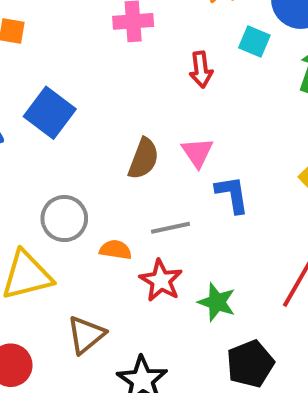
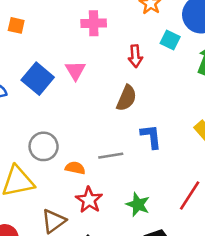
pink triangle: (197, 152) -> (75, 70), moved
brown semicircle: (144, 159) -> (127, 98), moved
red star: (161, 281) -> (89, 200), moved

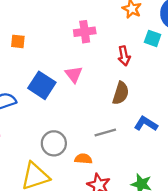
blue L-shape: (151, 136) -> (146, 124), turned -45
gray line: (111, 156) -> (105, 132), moved

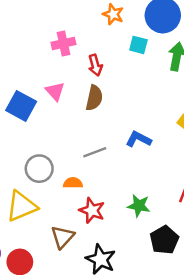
red arrow: (124, 56) -> (95, 65), moved
brown semicircle: (121, 93) -> (94, 98), moved

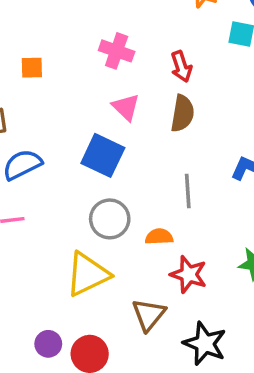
pink cross: (63, 43) -> (117, 51), moved, turned 35
blue square: (21, 106) -> (103, 155), moved
gray line: (95, 152) -> (188, 191), turned -70

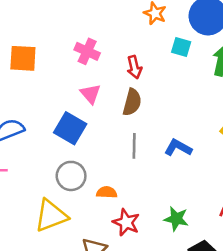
orange square: (32, 68) -> (23, 58), size x1.6
gray line: (188, 191) -> (134, 146), moved

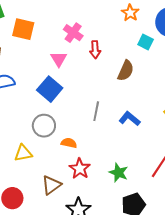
red arrow: (134, 67) -> (95, 50), moved
pink triangle: (90, 94) -> (59, 59), moved
brown semicircle: (132, 102) -> (126, 71), moved
yellow triangle: (51, 216) -> (23, 153), size x0.7

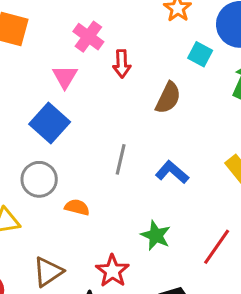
red star: (80, 169) -> (112, 271), moved
green star: (119, 173) -> (156, 235), moved

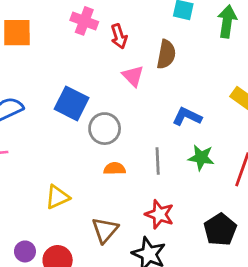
pink triangle: (65, 77) -> (133, 76), moved
gray line: (121, 159) -> (158, 161), moved
gray circle: (39, 179) -> (105, 129), moved
green star: (156, 235) -> (201, 158), moved

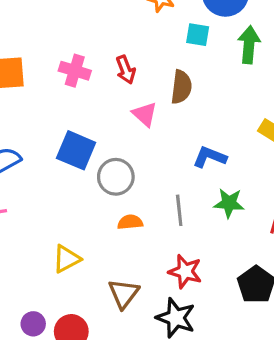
pink cross: (84, 21) -> (75, 71), moved

